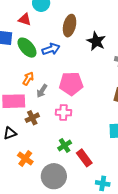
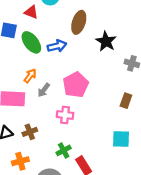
pink pentagon: (71, 84) -> (76, 85), turned -30
brown cross: (32, 118) -> (30, 132), moved
orange cross: (25, 159) -> (20, 161), turned 35

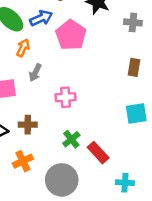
orange arrow: (30, 76) -> (23, 48), moved
pink pentagon: (76, 85) -> (71, 35), moved
brown cross: (30, 132) -> (28, 125), turned 32

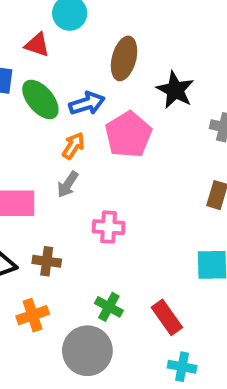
orange arrow: (23, 48) -> (73, 146), moved
green cross: (71, 139) -> (109, 307), moved, turned -30
red rectangle: (98, 153) -> (167, 317), moved

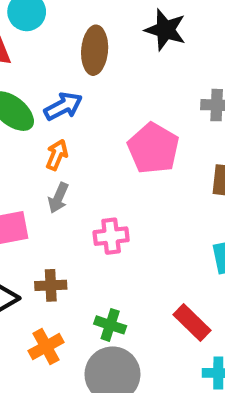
black star: (175, 90) -> (165, 30), moved
pink pentagon: (128, 135) -> (153, 148), moved
green cross: (109, 307) -> (110, 325), moved

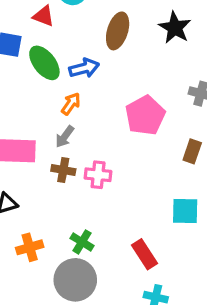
brown cross: (51, 285) -> (63, 170), moved

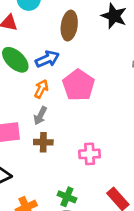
pink pentagon: (145, 115) -> (78, 85), moved
pink cross: (98, 175) -> (90, 154), moved

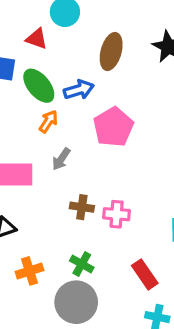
orange arrow: (41, 89) -> (48, 121), moved
brown cross: (43, 142) -> (82, 207), moved

